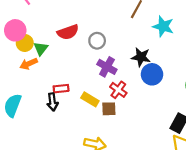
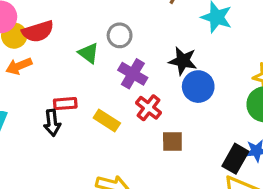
red semicircle: (68, 32) -> (38, 31), moved
green triangle: (41, 49) -> (89, 53), moved, turned -32
brown square: (109, 109) -> (172, 141), moved

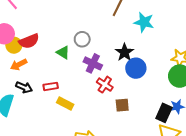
black star: (183, 61) -> (124, 52), turned 30
yellow rectangle: (107, 120) -> (65, 103), moved
black arrow: (52, 123) -> (24, 87), moved, turned -56

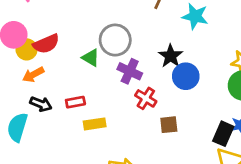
gray circle: (82, 39) -> (115, 40), size x1.5
yellow rectangle: (65, 103) -> (95, 124), turned -35

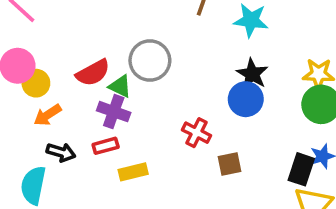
red semicircle: (46, 44) -> (93, 73), moved
black star: (171, 56) -> (252, 74), moved
purple cross: (130, 71) -> (114, 112), moved

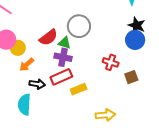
red rectangle: (106, 146) -> (61, 77), size x1.5

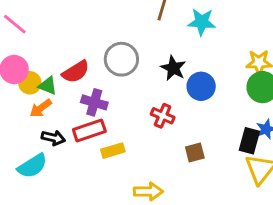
black star: (137, 25) -> (173, 68), moved
green triangle: (65, 43) -> (48, 86), moved
brown square: (131, 77) -> (195, 153), moved
cyan semicircle: (24, 104) -> (32, 166), turned -130

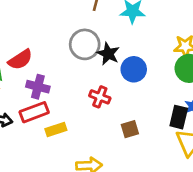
gray circle: (121, 59) -> (85, 44), moved

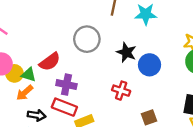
gray circle: (85, 44) -> (87, 39), moved
red rectangle: (34, 112) -> (64, 107), turned 45

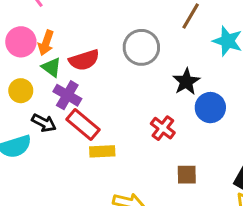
yellow circle: (14, 73) -> (21, 91), moved
purple cross: (66, 85) -> (67, 95), moved
orange arrow: (25, 93) -> (46, 43), moved, turned -48

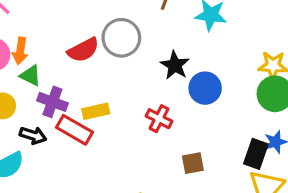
red semicircle: (84, 60) -> (83, 50), moved
yellow rectangle: (102, 151) -> (96, 111), moved

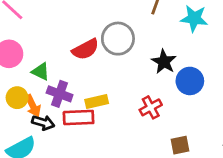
orange arrow: (20, 51) -> (33, 106), moved, turned -35
red cross: (159, 119) -> (151, 107), turned 35
red rectangle: (74, 130) -> (79, 118), turned -32

